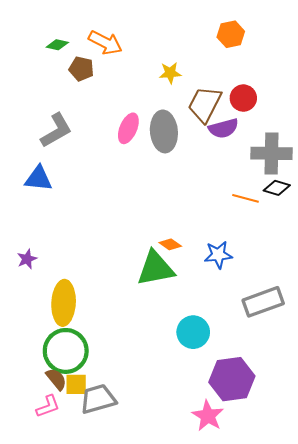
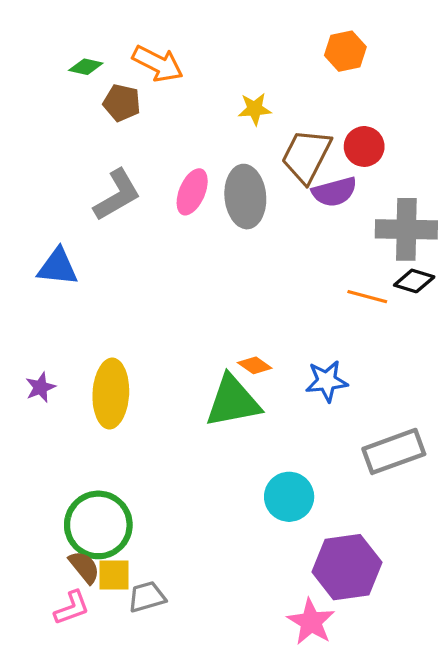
gray L-shape: (56, 130) -> (117, 195), moved
yellow ellipse: (64, 303) -> (111, 394), moved
gray trapezoid: (98, 399) -> (147, 597), size x0.7

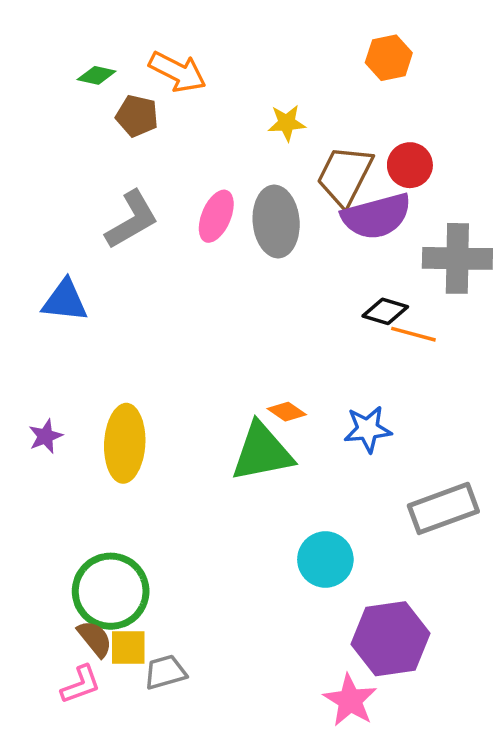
purple semicircle: (334, 192) -> (376, 216), size x1.4
black diamond: (414, 281) -> (385, 311), moved

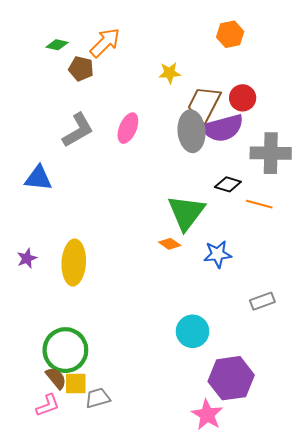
orange arrow: (178, 72) -> (105, 43), turned -72
gray ellipse: (276, 221) -> (192, 131), moved
orange line: (413, 334) -> (259, 204), moved
green triangle: (262, 452) -> (186, 213), moved, turned -42
gray rectangle: (443, 508) -> (262, 301), size x0.6

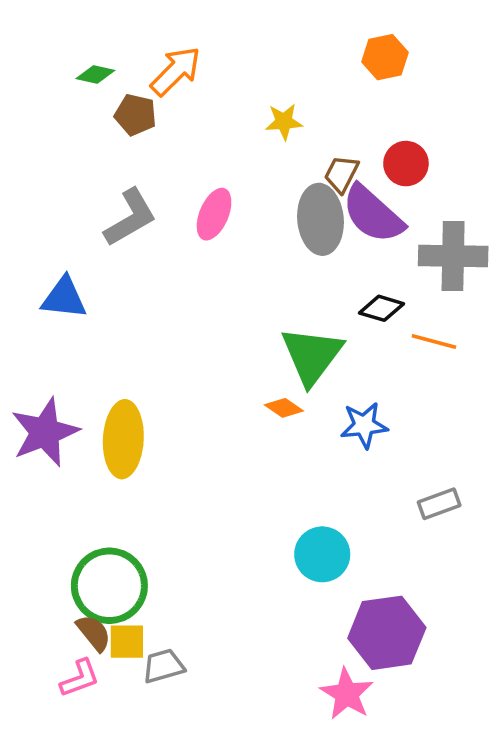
brown trapezoid: (204, 104) -> (341, 174), size x0.6
purple semicircle: (223, 128) -> (373, 214), turned 57
purple star: (27, 258) -> (45, 432), size x2.0

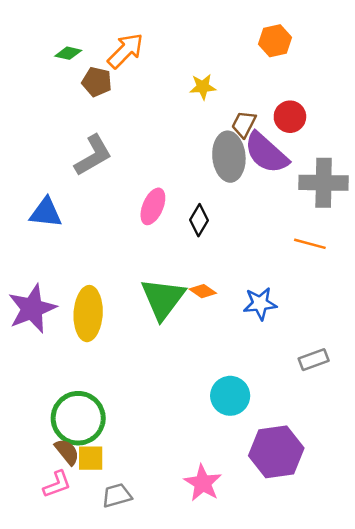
pink ellipse: (214, 214) -> (153, 206), moved
black diamond: (382, 308) -> (199, 220), moved, turned -76
green triangle: (312, 355) -> (163, 299), moved
gray trapezoid: (163, 666) -> (117, 495), moved
pink star: (347, 694) -> (203, 483), moved

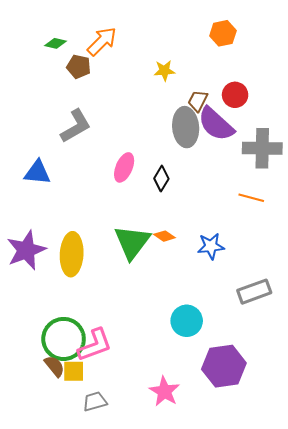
gray rectangle: (314, 360) -> (254, 292), size x1.4
pink L-shape: (57, 484) -> (95, 345), moved, size x1.5

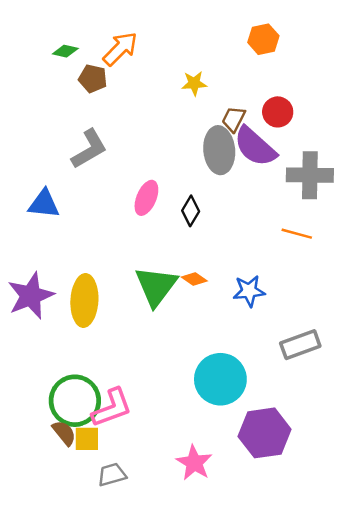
cyan circle: (187, 321) -> (220, 379), size x1.4

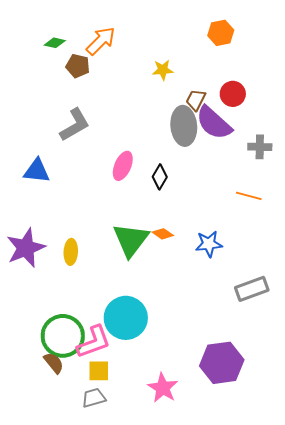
gray cross: (310, 175) -> (260, 147), size x0.6
yellow ellipse: (84, 300) -> (71, 252), size x0.6
cyan circle: (220, 379) -> (126, 318), moved
yellow square: (87, 439) -> (99, 371), moved

